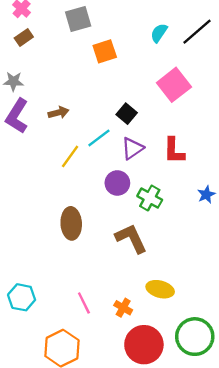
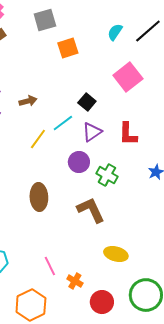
orange cross: (123, 308) -> (75, 281), moved
red circle: (144, 345) -> (102, 302), size x0.7

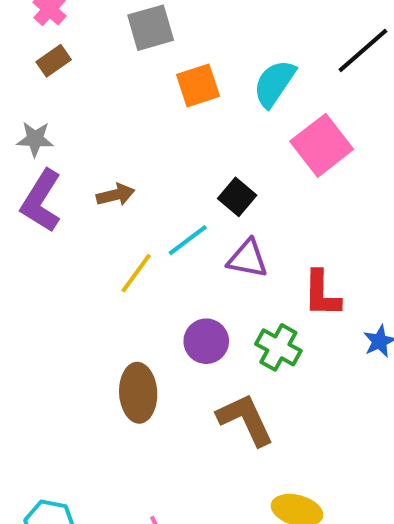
cyan semicircle: (115, 32) -> (274, 83), moved, size x1.4
purple triangle: (92, 132) -> (247, 259), turned 45
red L-shape: (128, 134) -> (322, 294), moved
purple circle: (79, 162) -> (206, 341), moved

